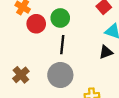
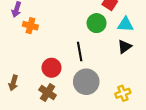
green circle: (60, 18) -> (97, 23), moved
red circle: (36, 24) -> (52, 68), moved

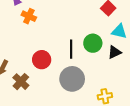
green circle: (97, 23) -> (93, 43), moved
brown cross: (48, 92) -> (21, 82), moved

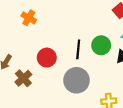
orange cross: (29, 16) -> (29, 18), moved

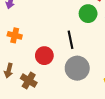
orange cross: (29, 18) -> (15, 35), moved
green circle: (101, 45) -> (88, 14), moved

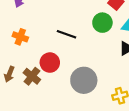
black line: (70, 40) -> (66, 34), moved, turned -66
brown cross: (29, 81) -> (32, 76), moved

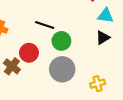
green circle: (102, 23) -> (61, 41), moved

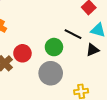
black line: (45, 25) -> (73, 34), moved

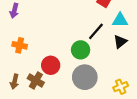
black line: (73, 34) -> (96, 31), turned -60

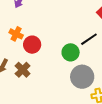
red circle: (51, 65) -> (32, 45), moved
gray circle: (85, 77) -> (82, 77), moved

